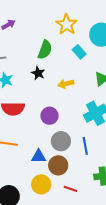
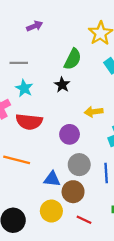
yellow arrow: (66, 84) -> (94, 112), moved

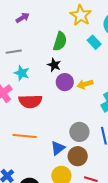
purple circle: (70, 134) -> (65, 82), moved
blue triangle: (52, 179) -> (58, 148), turned -35

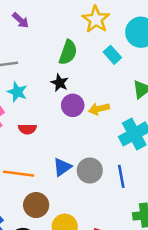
purple arrow: (23, 18) -> (21, 20), turned 72
red semicircle: (30, 101) -> (27, 129), size x0.6
blue triangle: (58, 148) -> (62, 167), moved
brown circle: (78, 156) -> (36, 205), moved

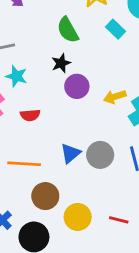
green semicircle: (68, 52) -> (68, 30), turned 135
black star: (60, 83) -> (61, 63), turned 30
yellow arrow: (99, 109) -> (115, 97), moved

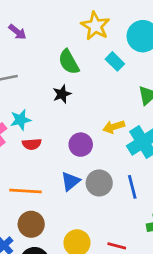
cyan star: (16, 76) -> (20, 120), moved, turned -30
purple circle: (77, 86) -> (81, 145), moved
brown circle: (45, 196) -> (31, 224), moved

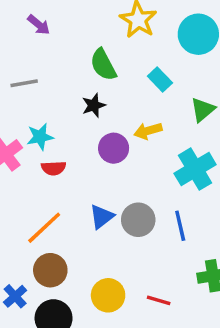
cyan rectangle: (115, 61) -> (160, 80), moved
yellow arrow: (114, 127) -> (148, 131), moved
purple circle: (81, 145) -> (114, 148), moved
orange line: (26, 191) -> (44, 228), turned -48

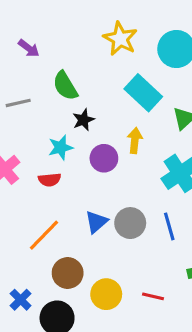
green semicircle: (103, 65) -> (65, 86), moved
cyan rectangle: (160, 80) -> (143, 93), size x1.6
yellow arrow: (148, 131) -> (135, 141), turned 115
cyan star: (40, 137) -> (61, 147), moved
brown circle: (50, 270) -> (68, 273), moved

